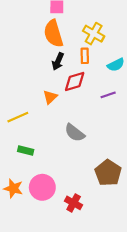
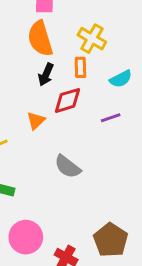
brown pentagon: (108, 173) -> (111, 240), moved

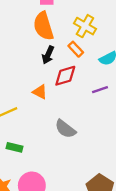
orange rectangle: (80, 67) -> (76, 49), turned -42
orange triangle: (36, 121) -> (40, 92), turned -49

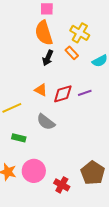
red diamond: (65, 76) -> (63, 94), moved
purple line: (100, 90) -> (85, 93), moved
gray semicircle: (65, 129) -> (46, 122), moved

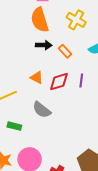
orange rectangle: (72, 53) -> (65, 51), moved
black arrow: (48, 58) -> (44, 45), turned -112
purple line: (85, 93) -> (81, 81), turned -64

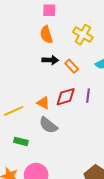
orange semicircle: (40, 20) -> (46, 35), size x0.7
orange triangle: (37, 77) -> (43, 103), moved

